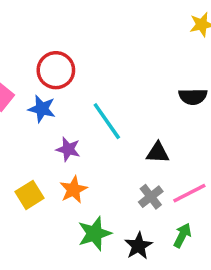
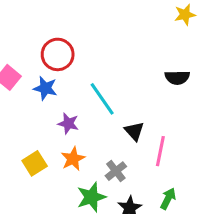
black triangle: (158, 153) -> (134, 131), moved, turned 45
pink line: (189, 193) -> (160, 151), moved, turned -52
gray cross: (151, 197) -> (116, 171), moved

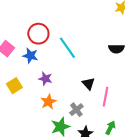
cyan line: (102, 99) -> (67, 48), moved
yellow square: (35, 163) -> (14, 86), moved

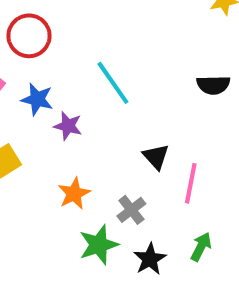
red circle: (38, 34) -> (29, 36), moved
purple star: (45, 79) -> (68, 126), moved

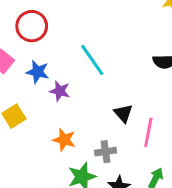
orange star: (74, 194) -> (64, 140), turned -30
gray cross: (131, 210) -> (106, 152), turned 30

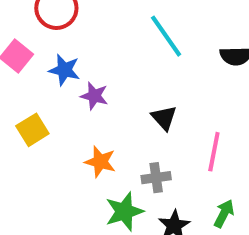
cyan line: (92, 60) -> (166, 36), moved
black triangle: (123, 113) -> (164, 118), moved

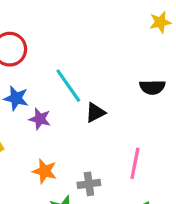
cyan line: (166, 36) -> (68, 86), moved
black triangle: (164, 118) -> (95, 113), moved, turned 45

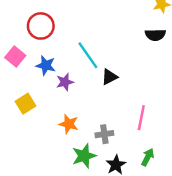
black semicircle: (152, 87) -> (155, 35), moved
purple star: (40, 119) -> (65, 82), turned -30

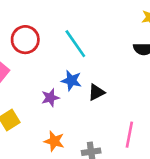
cyan line: (88, 55) -> (75, 44), moved
blue star: (46, 65) -> (71, 80), moved

